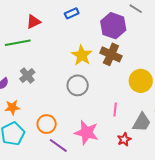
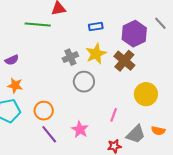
blue rectangle: (72, 13) -> (96, 27), moved
gray cross: (27, 76) -> (70, 57), moved
pink star: (87, 133) -> (80, 129), size x0.7

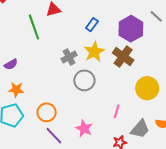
green line: (38, 24) -> (34, 27), turned 70
blue rectangle: (96, 27) -> (92, 25), turned -40

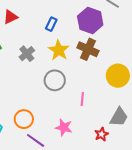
gray cross: (69, 57) -> (27, 54), moved
pink line: (117, 111) -> (82, 99), moved

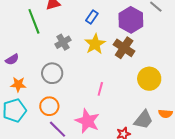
gray circle: (55, 80) -> (52, 73), moved
pink line: (82, 99) -> (100, 89), moved
pink star: (64, 127) -> (87, 121), size x1.4

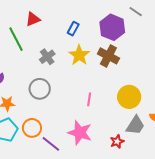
yellow circle: (149, 79) -> (129, 97), moved
orange circle: (49, 106) -> (32, 128), moved

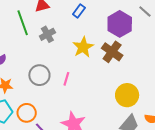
blue rectangle: (73, 29) -> (79, 11), moved
gray cross: (47, 57) -> (47, 34), moved
pink line: (89, 99) -> (66, 79), moved

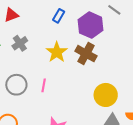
blue rectangle: (79, 11) -> (59, 16), moved

